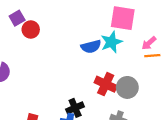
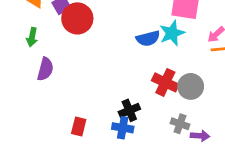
red circle: (31, 30) -> (77, 18), size x1.5

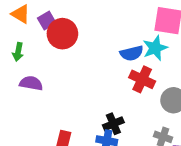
purple semicircle: (45, 69) -> (31, 83), turned -95
red cross: (165, 82) -> (142, 79), moved

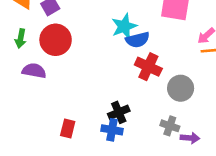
red circle: (62, 34) -> (56, 40), moved
cyan star: (155, 48) -> (124, 26), moved

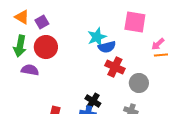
green arrow: (21, 38) -> (20, 46), size x1.5
black cross: (119, 112) -> (93, 101), turned -35

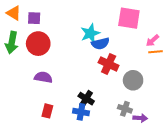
purple square: (42, 22) -> (34, 18), turned 32
purple semicircle: (30, 70) -> (43, 77), moved

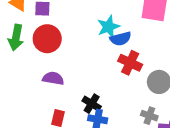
black cross: (86, 99) -> (92, 104), moved

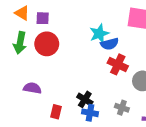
purple semicircle: (53, 78) -> (32, 88), moved
gray cross: (149, 116) -> (122, 108), moved

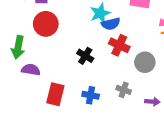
green arrow: (20, 43) -> (18, 47), moved
black cross: (85, 99) -> (85, 56), moved
red rectangle: (56, 112) -> (55, 94), size x1.5

